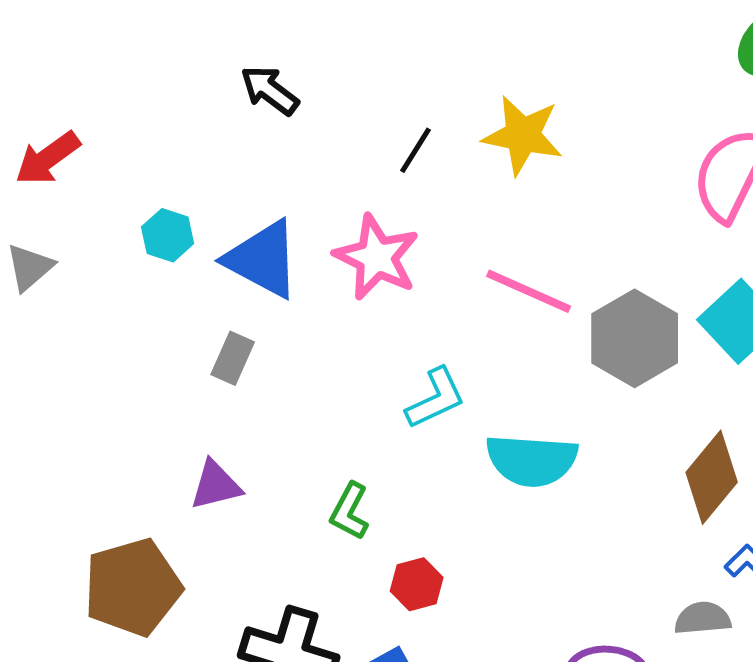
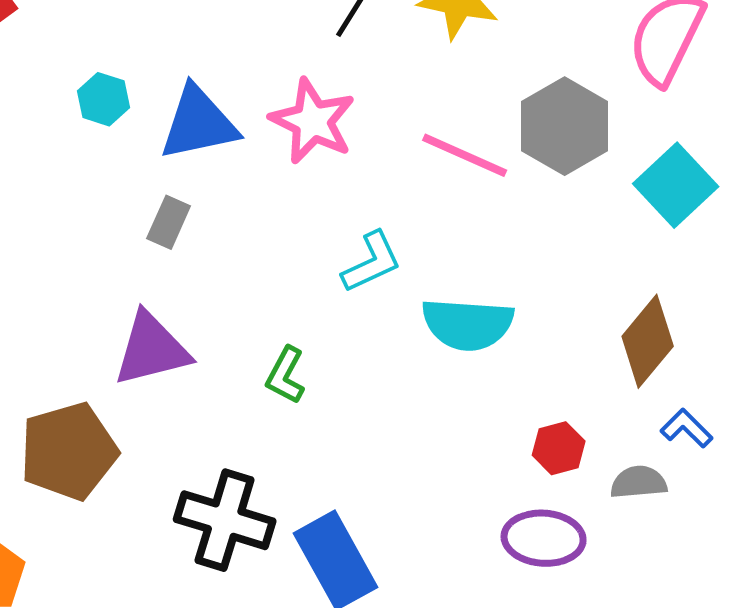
blue triangle: (263, 259) -> (199, 123), turned -40
gray hexagon: (635, 338) -> (565, 126), moved
purple triangle: (216, 485) -> (152, 349), size x1.5
red hexagon: (417, 584) -> (559, 448), moved

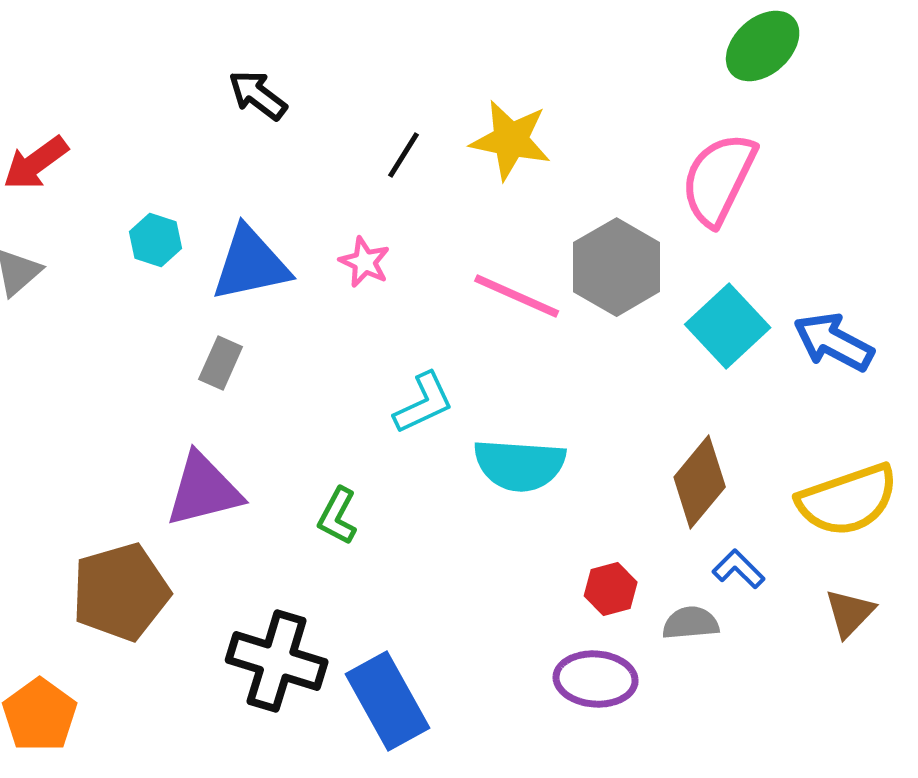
pink star: (313, 121) -> (365, 262), size x0.6

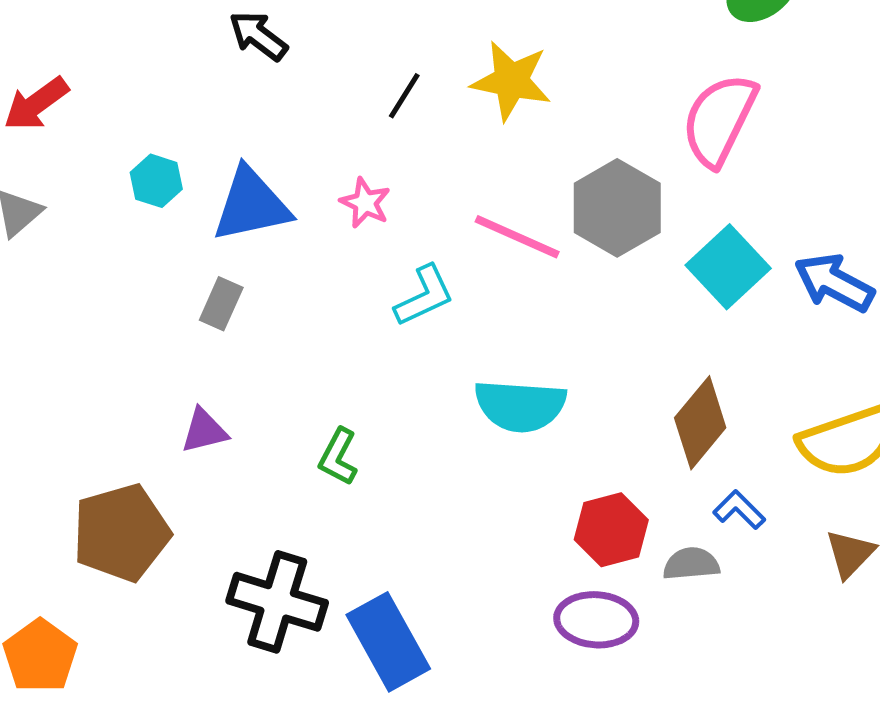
cyan L-shape: (424, 403) -> (424, 296), moved
purple triangle: (204, 490) -> (204, 431), size x0.6
red hexagon: (611, 589) -> (611, 530), size x1.4

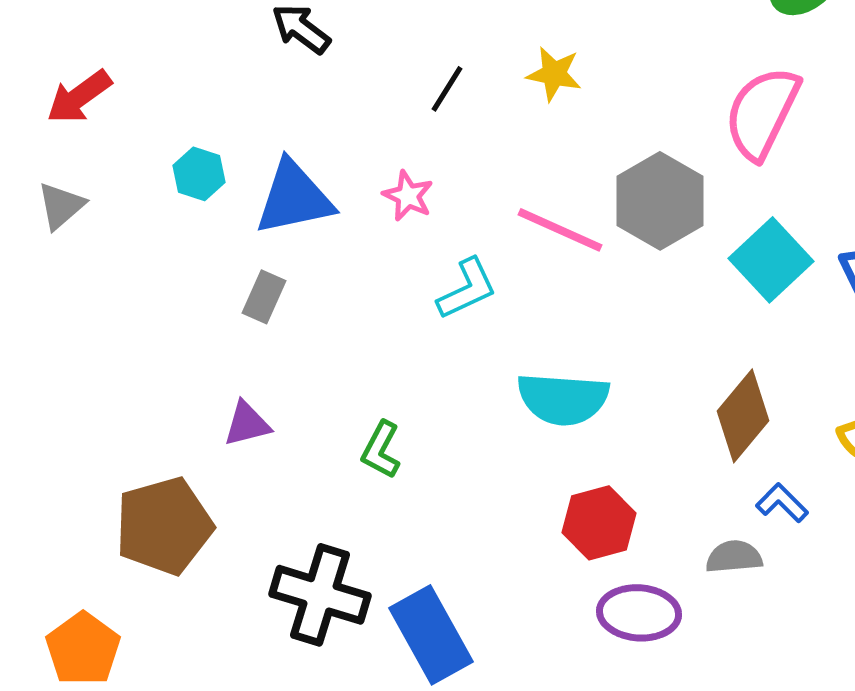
yellow star: (511, 81) -> (554, 74), size x0.7
red hexagon: (611, 530) -> (599, 523), moved

